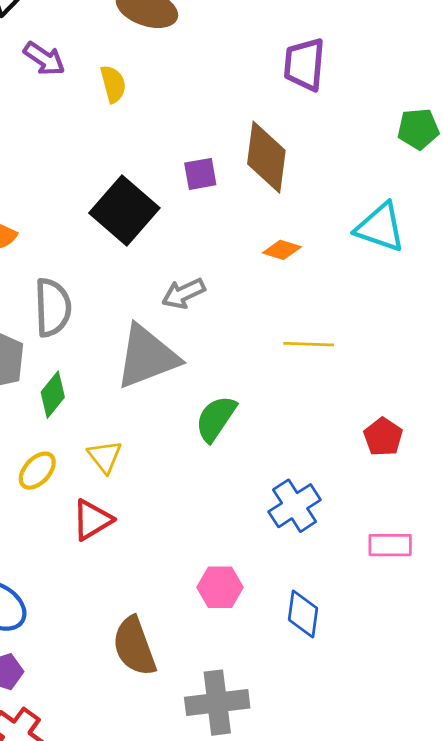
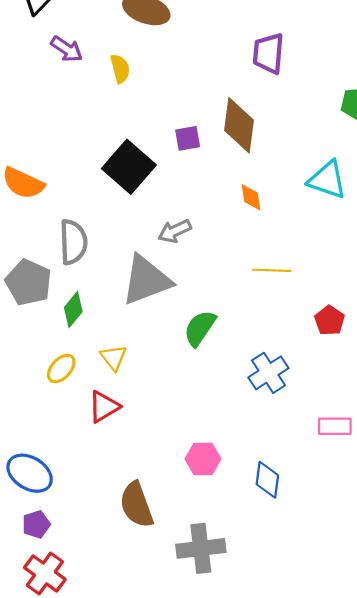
orange diamond: (282, 250) -> (251, 197), turned 64
red pentagon: (383, 437) -> (330, 321), moved
blue cross: (295, 506) -> (268, 373), moved

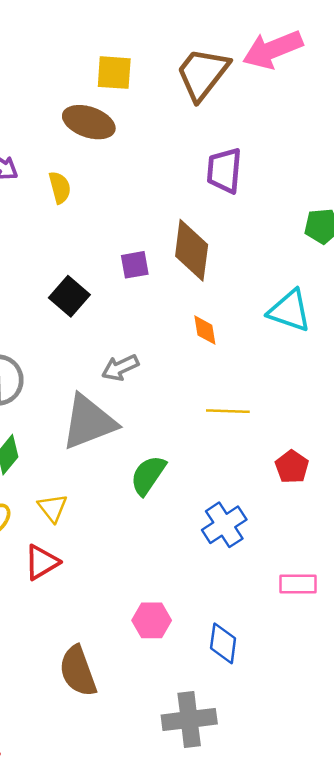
black square: (129, 167) -> (69, 296), size x0.7
gray cross: (201, 548) -> (189, 719), moved

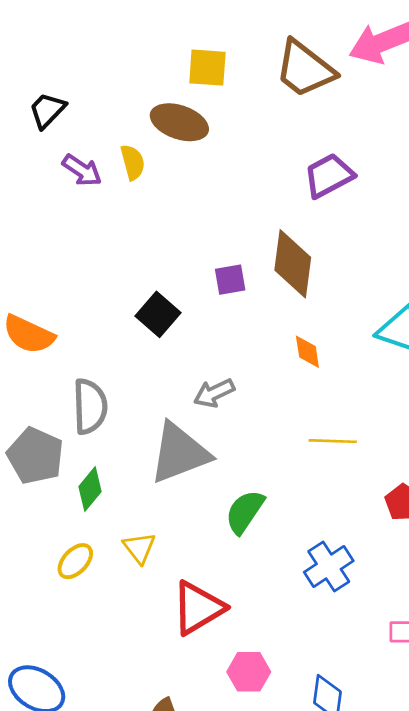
brown trapezoid: (202, 74) -> (305, 69), turned -90
purple trapezoid: (224, 170) -> (329, 176), turned 57
yellow semicircle: (60, 187) -> (133, 162), moved
red triangle: (42, 562) -> (198, 608), moved, size x1.4

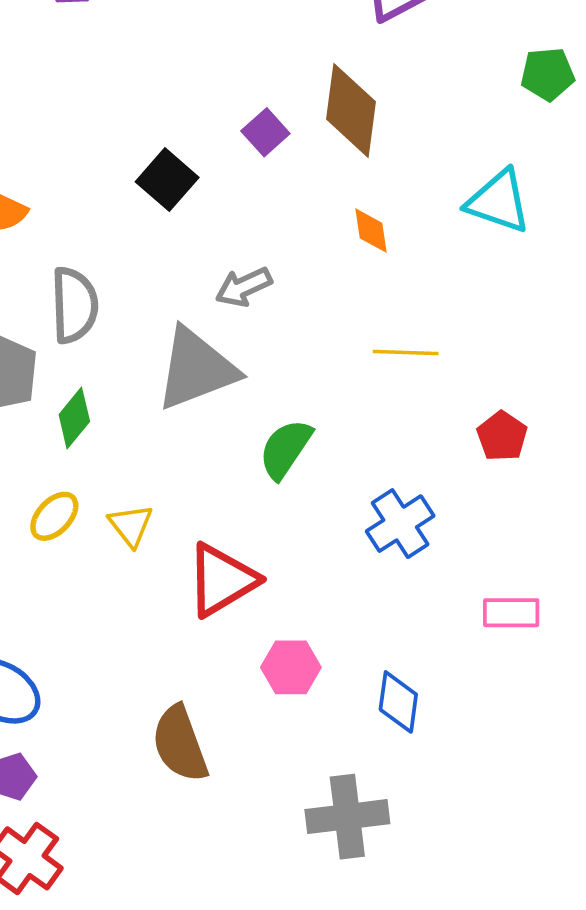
purple square: (230, 280) -> (265, 132), turned -32
yellow triangle: (139, 548) -> (131, 525), moved

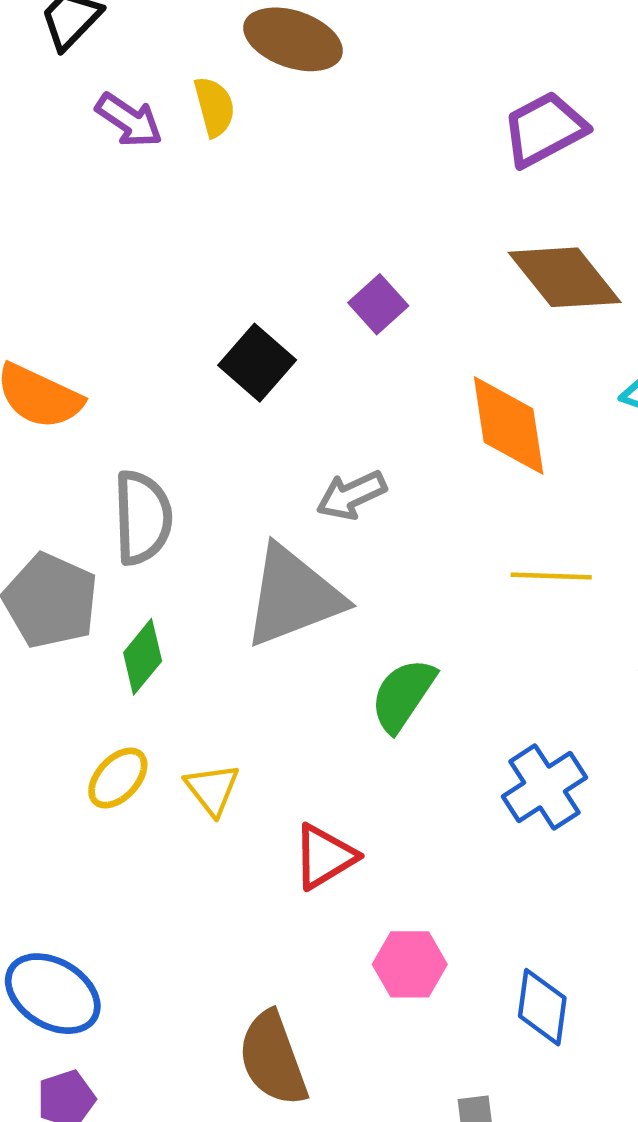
brown diamond: (351, 110) -> (565, 277), moved, turned -46
orange diamond: (371, 231) -> (509, 426), size x1.8
red triangle: (222, 580) -> (324, 857), size x0.7

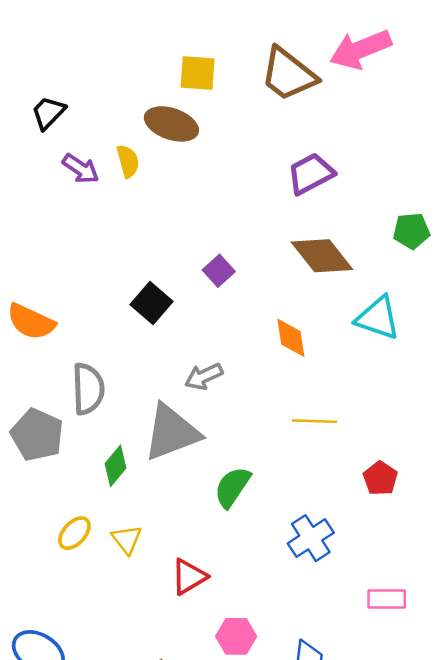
orange diamond: (509, 426) -> (291, 338), size x0.7
green diamond: (143, 657) -> (115, 466), moved

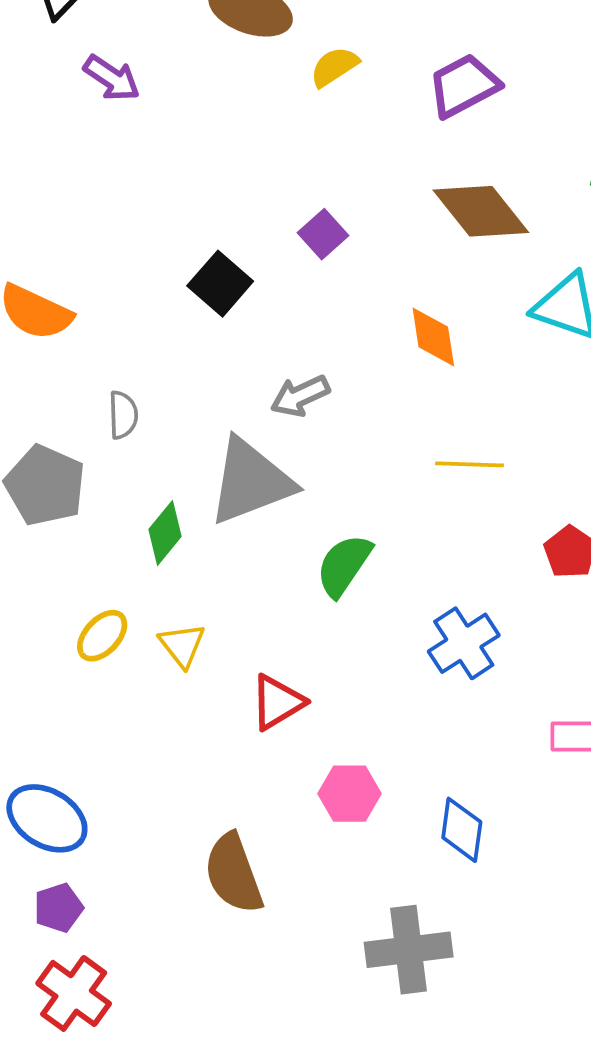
yellow semicircle: (128, 161) -> (334, 67), moved, turned -108
gray semicircle: (88, 389) -> (123, 415), size x0.6

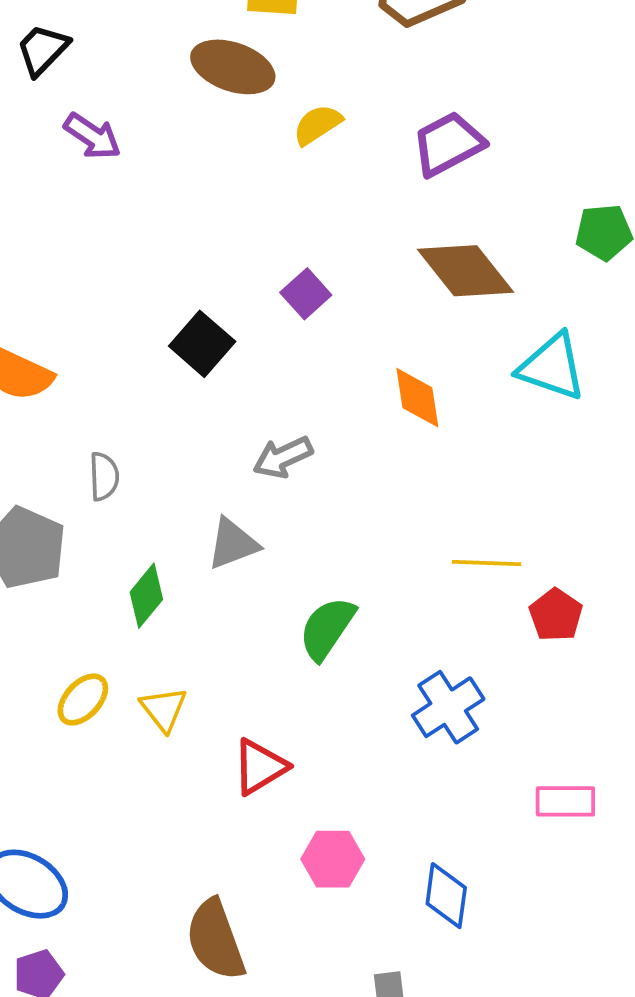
yellow line: (469, 464) -> (487, 563), moved
gray triangle: (251, 482) -> (233, 544), size x0.6

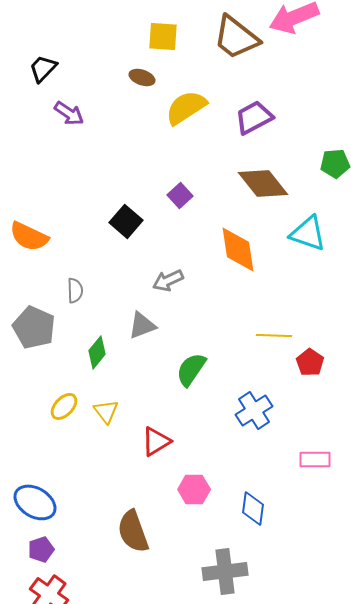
brown ellipse: (233, 67) -> (142, 77), size x0.6
yellow semicircle: (317, 125) -> (186, 107), size x1.6
orange diamond: (417, 398) -> (238, 249), size x1.4

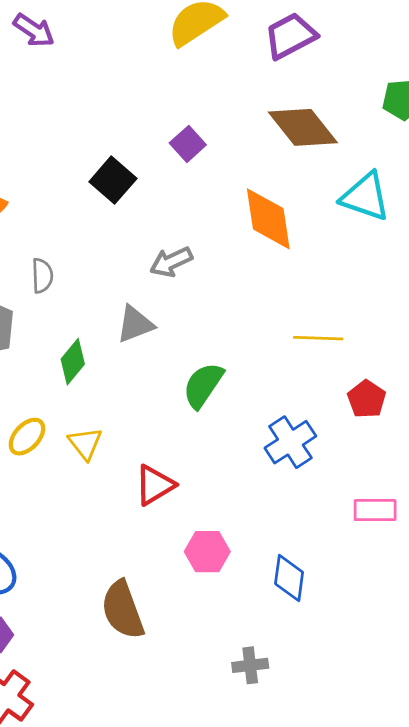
red pentagon: (310, 362) -> (367, 399), moved
gray cross: (225, 571) -> (250, 665), size x0.6

